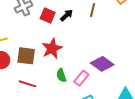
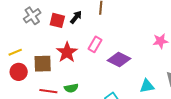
green semicircle: (61, 75) -> (71, 88), moved, turned -72
pink rectangle: (81, 78) -> (95, 44), moved

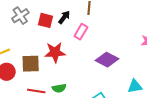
pink rectangle: (95, 44) -> (81, 32), moved
red star: (67, 52) -> (55, 52), turned 30

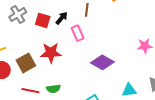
pink rectangle: (81, 32) -> (78, 33), turned -56
brown square: (31, 64) -> (26, 63), turned -30

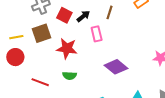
brown square: (26, 63) -> (42, 33), moved
green semicircle: (53, 89) -> (70, 76), moved

